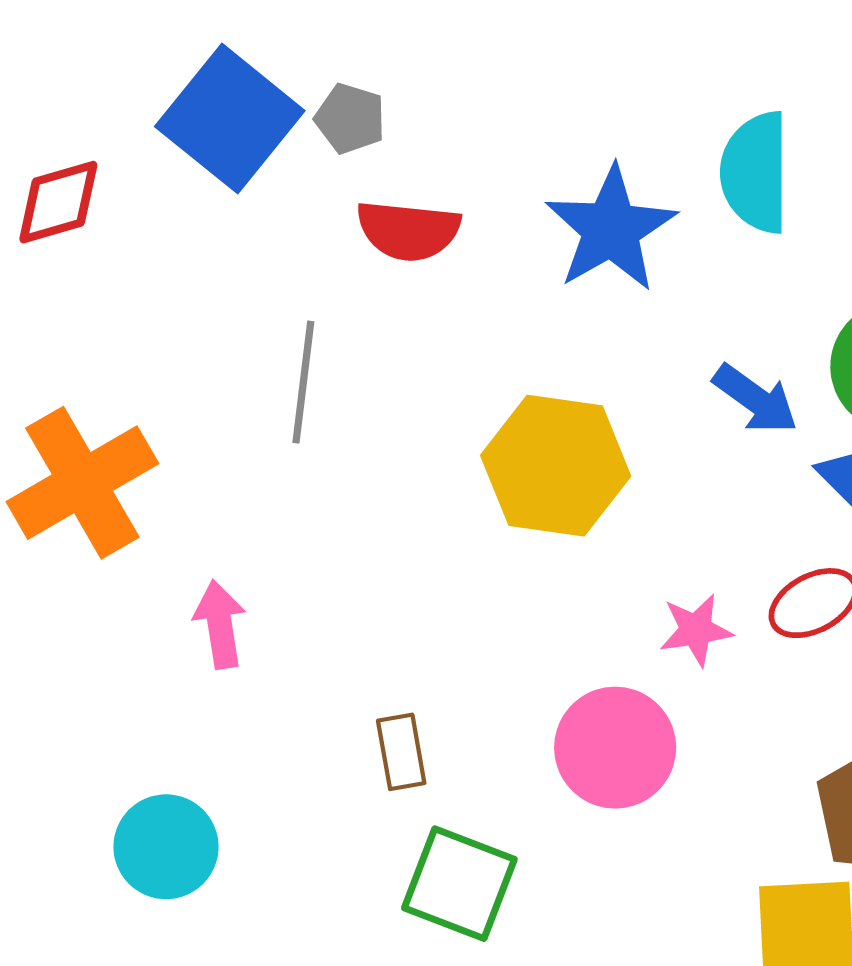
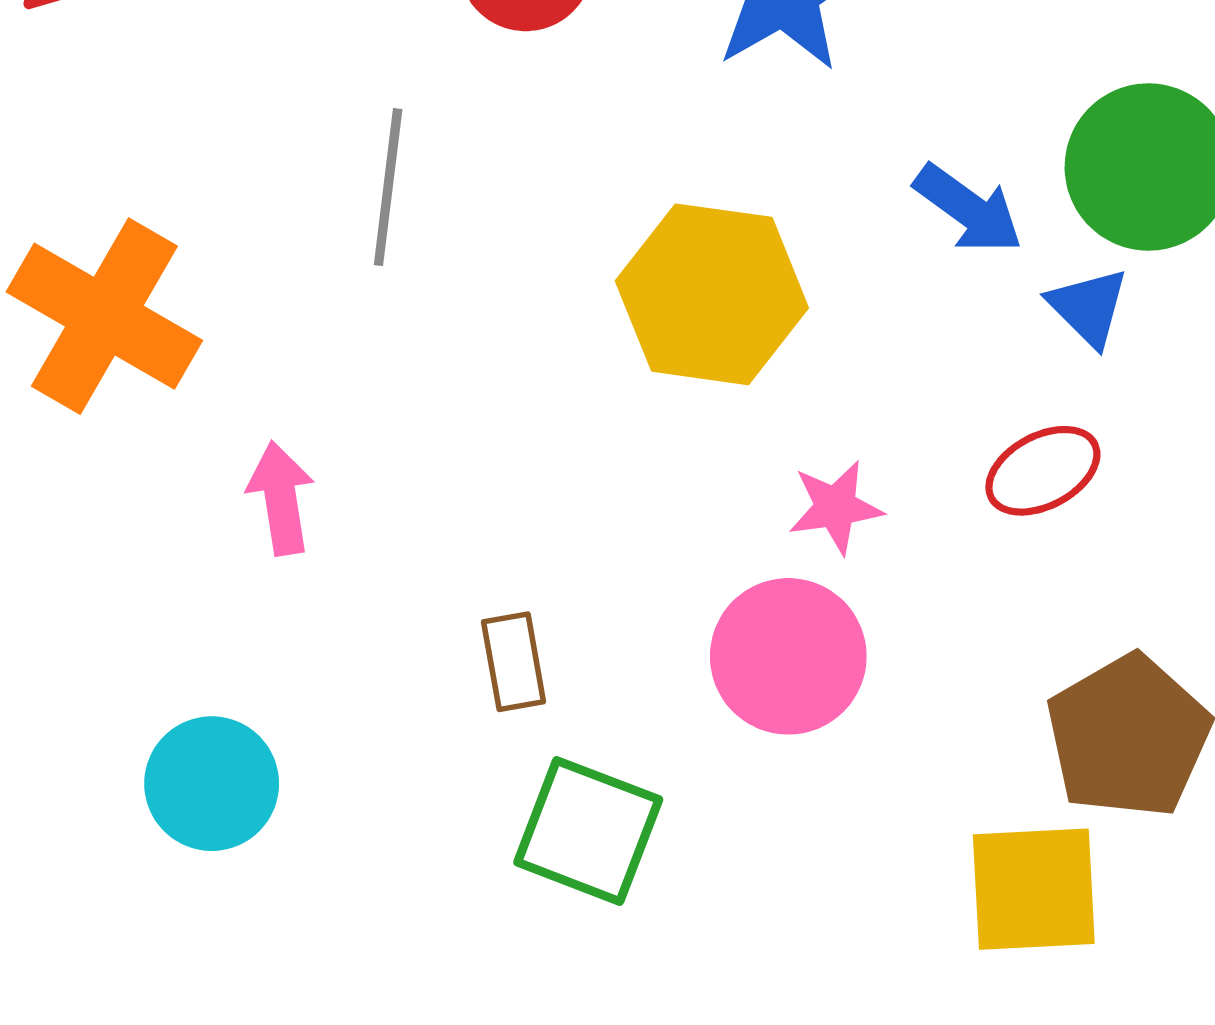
orange cross: (82, 483) -> (104, 316), turned -30
pink star: (696, 630) -> (836, 507), moved

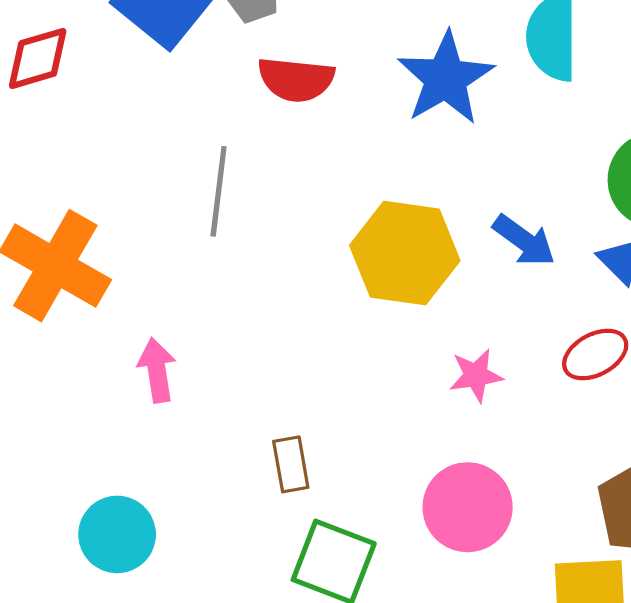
blue arrow: (968, 209) -> (524, 240), moved
pink circle: (788, 656) -> (468, 507), moved

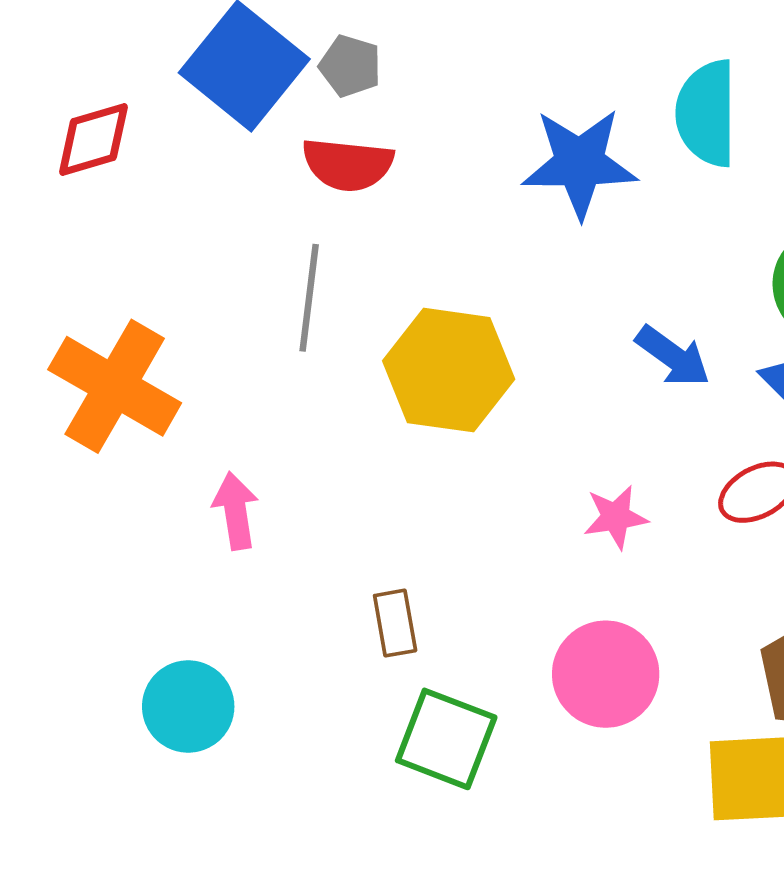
blue star: (446, 78) -> (579, 163), turned 30
red semicircle: (296, 79) -> (348, 164), moved
yellow hexagon: (405, 253) -> (449, 370), moved

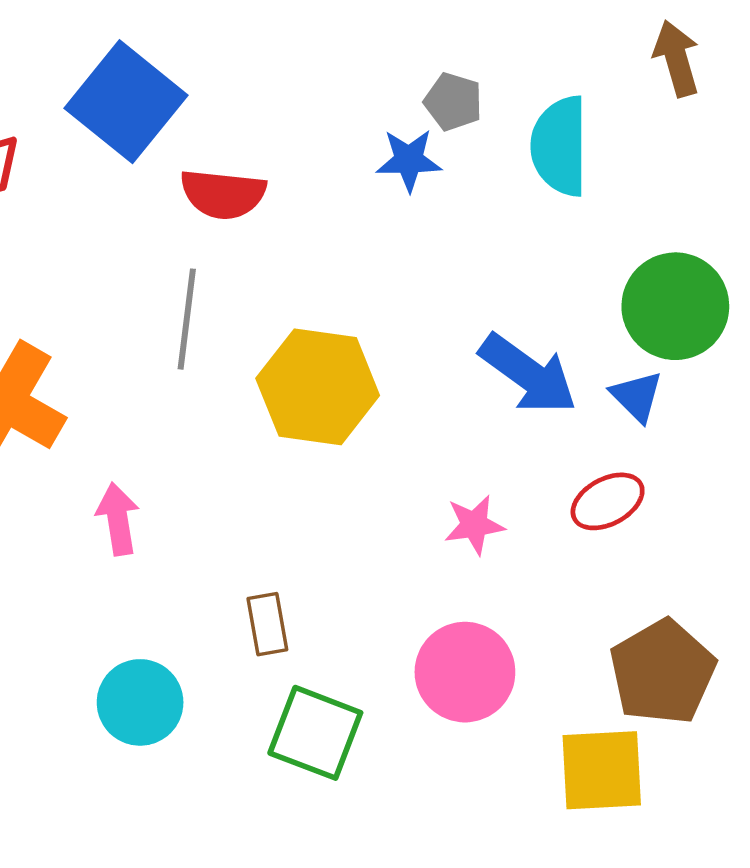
gray pentagon: (350, 66) -> (453, 102), moved
blue star: (579, 163) -> (409, 160), moved, size x0.6
blue arrow: (673, 356) -> (528, 374), size x1.4
cyan circle: (188, 707) -> (140, 702), moved

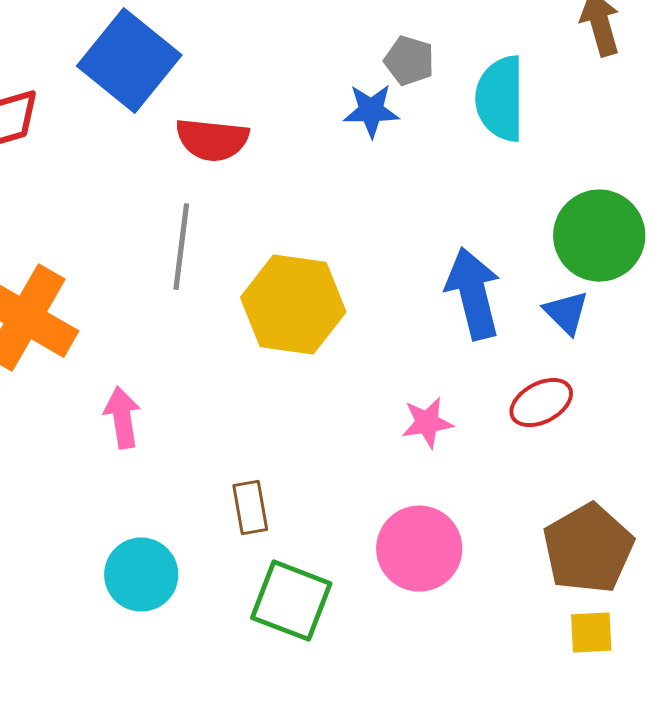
blue arrow: (528, 374) -> (473, 294), turned -140
yellow square: (602, 770) -> (591, 633), moved, size x0.6

